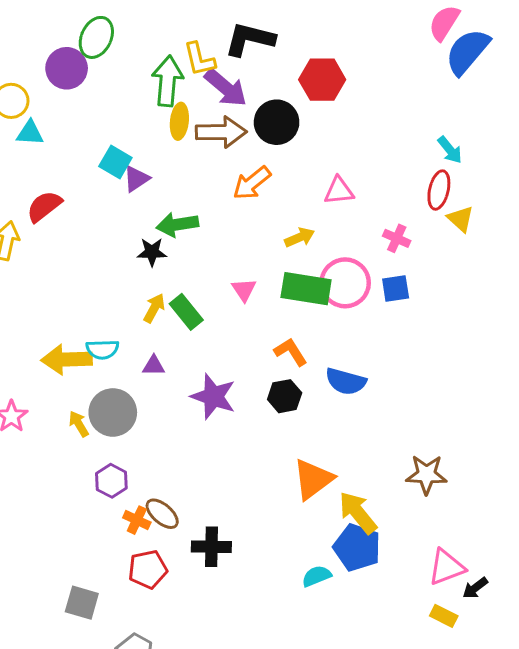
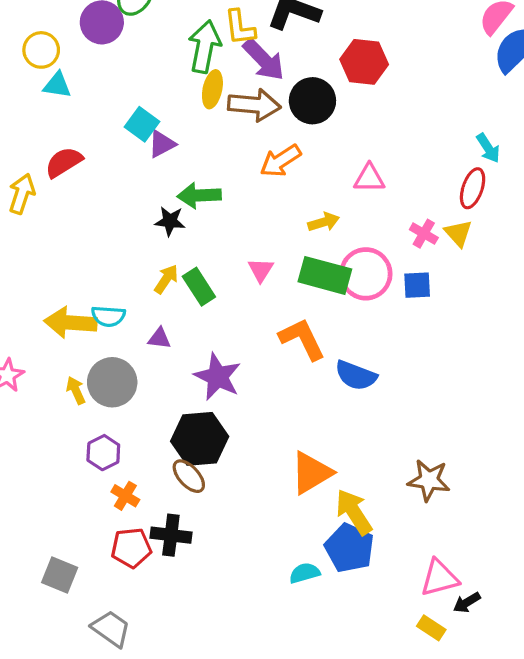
yellow triangle: (461, 219) -> (458, 233), moved
orange L-shape: (291, 352) -> (302, 339), size x1.4
black hexagon: (285, 396) -> (200, 439), moved, size x1.6
brown ellipse: (162, 514) -> (189, 476), moved
black cross: (211, 547) -> (171, 535), moved

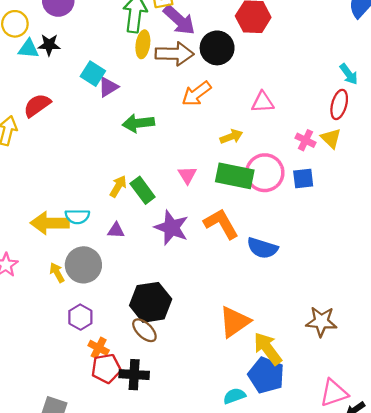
black star: (170, 221) -> (49, 45), moved
purple star: (218, 377) -> (171, 228), moved
red pentagon: (131, 548) -> (106, 368), moved

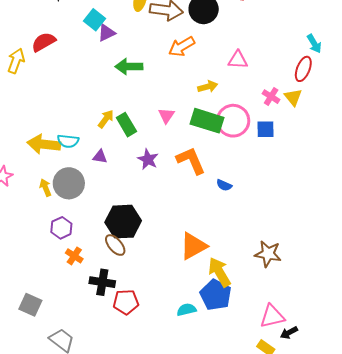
purple star: (171, 228) -> (148, 159), size x0.7
blue semicircle: (262, 248) -> (224, 185), size x0.6
red pentagon: (106, 368) -> (126, 302), moved

